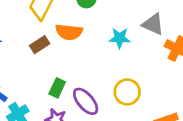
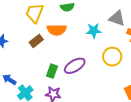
yellow circle: (127, 92) -> (112, 57), moved
purple ellipse: (86, 101) -> (75, 66), moved, turned -75

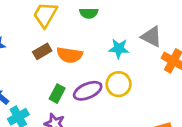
orange semicircle: (57, 30) -> (70, 55), moved
yellow circle: (112, 57) -> (119, 84), moved

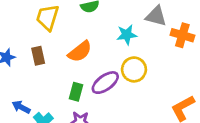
brown rectangle: (42, 51) -> (38, 56), moved, turned -60
orange semicircle: (70, 55) -> (80, 52), turned -35

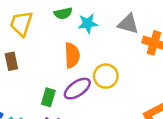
cyan star: (127, 35) -> (88, 23), moved
orange semicircle: (80, 52) -> (72, 55), moved, turned -55

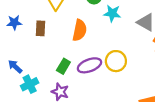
orange semicircle: (72, 55) -> (80, 30), moved

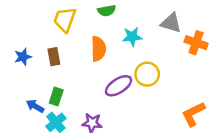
cyan star: (112, 13) -> (132, 37), moved
green rectangle: (63, 66) -> (56, 96), moved

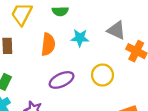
yellow circle: (147, 74) -> (103, 75), moved

